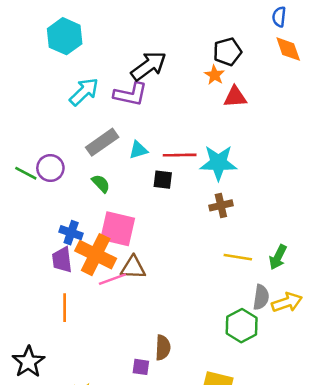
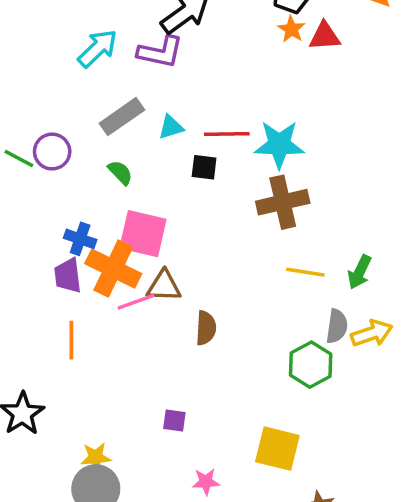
orange star: (214, 75) -> (291, 29), moved
red triangle: (235, 97) -> (325, 36), moved
brown cross: (221, 205) -> (283, 202), size x1.6
brown semicircle: (163, 348) -> (206, 328), moved

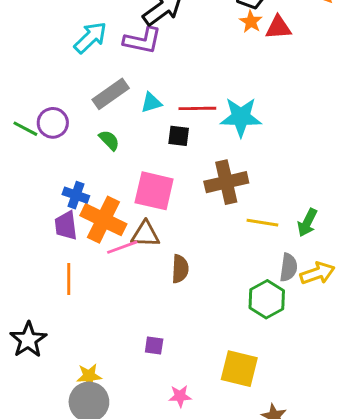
brown cross: (283, 202) -> (226, 182), moved
pink square: (143, 234) -> (154, 191), moved

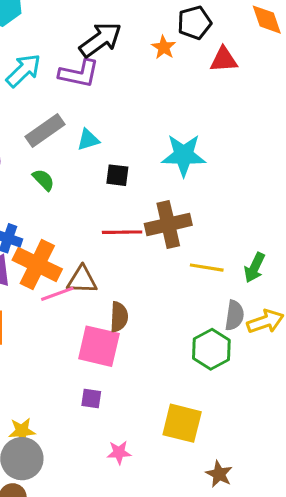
orange star: (251, 22) -> (164, 47), moved
red line: (197, 108) -> (122, 232), moved
pink square: (154, 191) -> (99, 346), moved

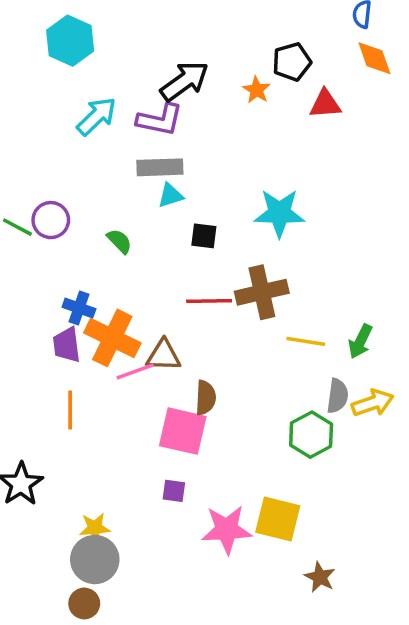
gray rectangle: (45, 131) -> (160, 167), moved, turned 33
pink star: (119, 452) -> (227, 530), moved, size x1.8

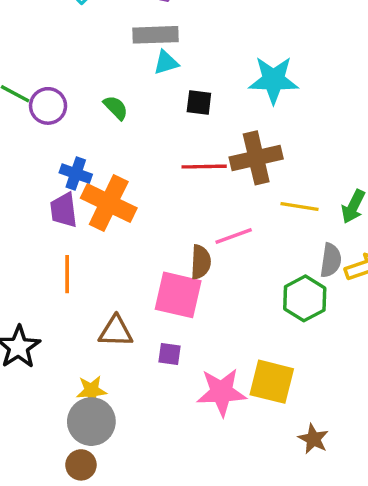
purple circle: (51, 220) -> (48, 106), moved
brown triangle: (163, 355) -> (116, 331), moved
pink line: (135, 371) -> (234, 236), moved

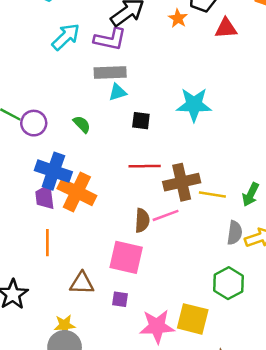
brown cross: (256, 158) -> (182, 182), moved
blue cross: (76, 174) -> (53, 171), size x1.6
brown semicircle: (201, 262) -> (142, 220), moved
green hexagon: (305, 298) -> (228, 283), moved

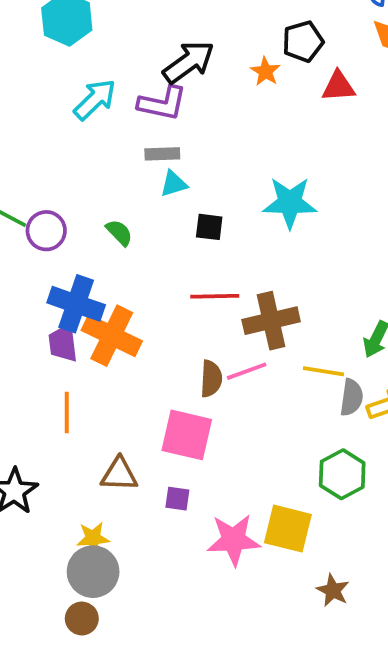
gray rectangle: (110, 73) -> (162, 154), size x0.7
yellow line: (212, 195) -> (323, 371), moved

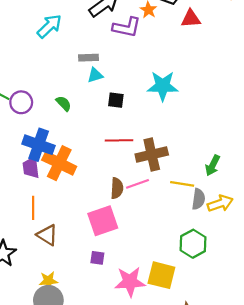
purple L-shape: (162, 103) -> (127, 27), moved
pink square: (187, 435) -> (103, 221), turned -32
brown triangle: (119, 474) -> (47, 235), moved, turned 30

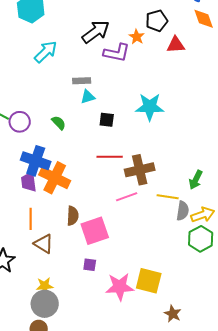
brown semicircle: (117, 188) -> (73, 216), moved
green hexagon: (193, 244) -> (201, 239), moved

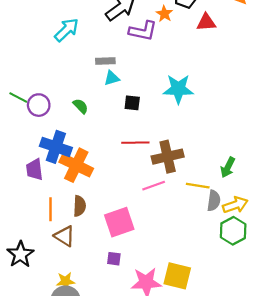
purple trapezoid: (29, 182) -> (34, 169), moved
brown semicircle: (73, 216) -> (80, 206), moved

